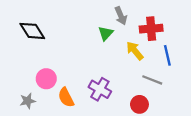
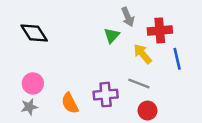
pink circle: (46, 79) -> (33, 83), moved
gray line: (152, 80) -> (139, 83), moved
purple cross: (100, 89) -> (106, 95), turned -35

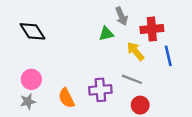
green triangle: (112, 35) -> (106, 34), turned 35

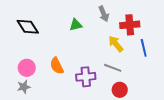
green triangle: (106, 34) -> (76, 25), moved
orange semicircle: (66, 98) -> (57, 66), moved

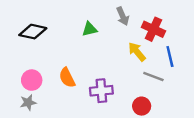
red cross: (130, 25) -> (153, 29), turned 30
black diamond: (28, 27) -> (33, 32), turned -45
gray line: (113, 68) -> (153, 76), moved

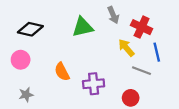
green triangle: (90, 29) -> (83, 27), size x1.5
pink circle: (32, 80) -> (21, 60), moved

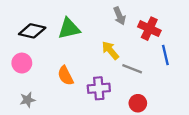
green triangle: (83, 27) -> (69, 29), moved
yellow arrow: (126, 48) -> (110, 50), moved
gray line: (142, 71) -> (132, 69), moved

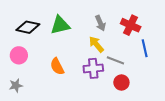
gray arrow: (119, 16) -> (100, 23), moved
purple cross: (99, 88) -> (93, 68), moved
gray star: (28, 100) -> (16, 86), moved
red circle: (138, 103) -> (121, 82), moved

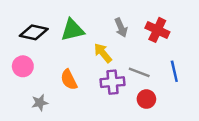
yellow arrow: (96, 44) -> (103, 53), moved
blue line: (145, 48) -> (174, 71), moved
gray star: (16, 86) -> (40, 103), moved

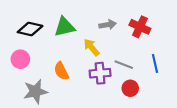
gray arrow: (121, 28) -> (108, 25), turned -77
gray star: (40, 103) -> (35, 91), size x1.6

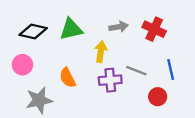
yellow arrow: (91, 47) -> (101, 52), turned 48
red circle: (130, 88) -> (158, 97), moved

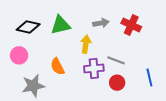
blue line: (171, 69) -> (149, 78), moved
red circle: (158, 97) -> (117, 83), moved

